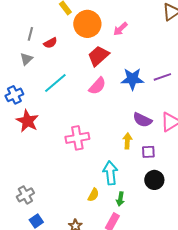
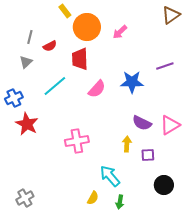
red trapezoid: (98, 56) -> (80, 59), moved, turned -50
purple line: (162, 77) -> (165, 66), moved
cyan arrow: (110, 173) -> (110, 176), turned -35
black circle: (154, 180) -> (164, 185), moved

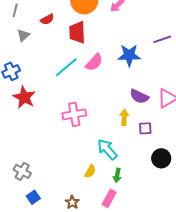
gray line: (30, 37) -> (15, 10), moved
cyan line: (55, 86) -> (66, 67), moved
gray cross: (25, 198) -> (22, 171), turned -30

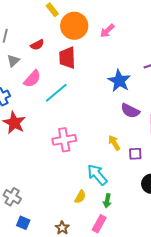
blue star: (129, 55) -> (119, 81), turned 30
pink semicircle: (94, 62) -> (32, 79), moved
purple semicircle: (139, 96) -> (130, 111), moved
yellow arrow: (124, 117) -> (114, 143), turned -35
blue square: (33, 197) -> (23, 223), turned -32

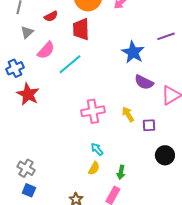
pink cross: (64, 140) -> (93, 111), moved
cyan arrow: (97, 175) -> (97, 149), moved, size x0.6
blue square: (23, 223) -> (29, 190), moved

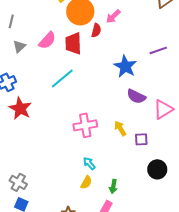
red semicircle: (51, 16) -> (96, 30), moved, turned -48
pink semicircle: (46, 50) -> (47, 40), moved

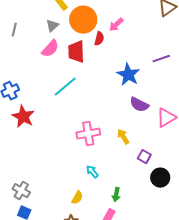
gray triangle: (19, 46) -> (52, 26), moved
purple square: (141, 139) -> (144, 157), moved, turned 32
yellow semicircle: (86, 182) -> (77, 198), moved

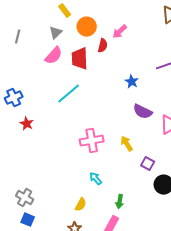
orange circle: (83, 20) -> (87, 27), size x0.7
blue star: (128, 75) -> (132, 82), size x0.6
red star: (23, 117) -> (27, 124), size x0.6

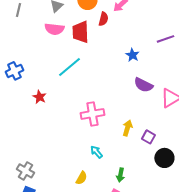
pink semicircle: (54, 56) -> (54, 29), turned 54
red star: (27, 124) -> (39, 97), moved
yellow arrow: (127, 144) -> (127, 128), moved, turned 49

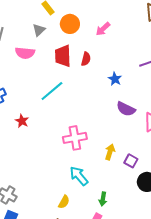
red semicircle: (103, 19) -> (86, 59), moved
pink semicircle: (54, 29) -> (25, 53), moved
cyan arrow: (96, 152) -> (79, 176), size x1.5

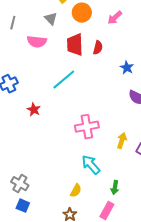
gray triangle: (39, 30) -> (51, 19), turned -32

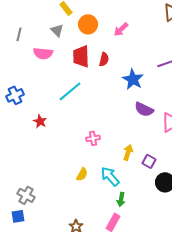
blue star: (127, 68) -> (133, 79), size x1.5
pink cross: (87, 127) -> (93, 138), size x0.6
cyan arrow: (91, 165) -> (110, 176), moved
yellow semicircle: (76, 191) -> (82, 174), moved
blue square: (23, 206) -> (18, 216), moved, turned -32

